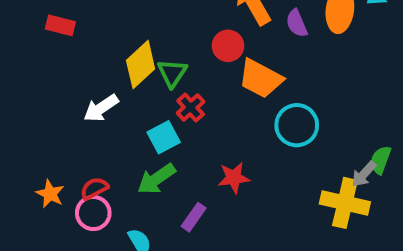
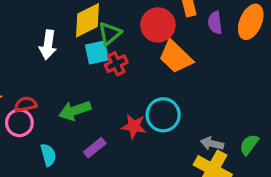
red circle: (228, 46) -> (158, 25), size x1.4
white arrow: (101, 108) -> (48, 45), turned -64
cyan circle: (297, 125) -> (163, 115), moved
cyan square: (164, 137) -> (97, 53), moved
gray arrow: (364, 174) -> (212, 144), moved, turned 45

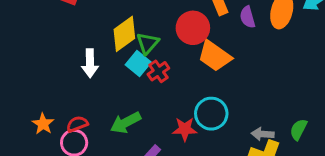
cyan square: (97, 53) -> (138, 63), turned -30

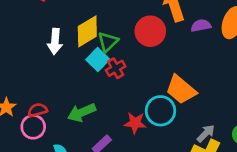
purple semicircle: (247, 17) -> (201, 26), turned 90
orange trapezoid: (215, 56) -> (181, 90), moved
white arrow: (90, 63) -> (55, 41), moved
gray arrow: (263, 134) -> (206, 133), turned 126

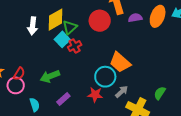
red semicircle: (37, 110) -> (19, 74), turned 136
red star: (135, 123) -> (95, 95), moved
gray arrow: (206, 133) -> (122, 92), moved

